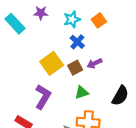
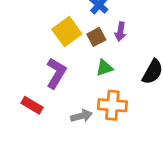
purple arrow: (94, 63) -> (120, 32), turned -56

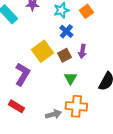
green triangle: (104, 68) -> (70, 78), turned -40
purple L-shape: (56, 73) -> (22, 74), moved

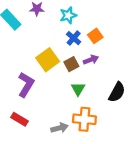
orange square: (86, 11) -> (95, 36), moved
purple arrow: (82, 51) -> (91, 60), turned -120

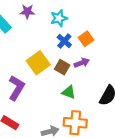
brown square: (71, 64) -> (62, 67), turned -32
green triangle: (78, 89) -> (69, 92), turned -40

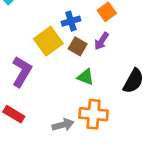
blue cross: (64, 41) -> (71, 21), moved, turned 32
purple arrow: (82, 63) -> (102, 41), turned 144

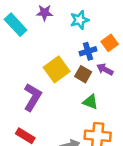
blue cross: (71, 21) -> (88, 51), moved
purple arrow: (102, 41) -> (105, 69), turned 84

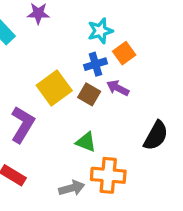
cyan star: (80, 20) -> (100, 31), moved
green triangle: (90, 102) -> (86, 142), moved

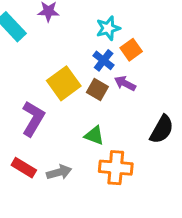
blue cross: (96, 64) -> (104, 60), turned -35
gray arrow: (72, 188) -> (59, 172), moved

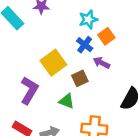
brown square: (97, 89) -> (80, 78), moved, turned 35
green triangle: (94, 135) -> (67, 101), moved

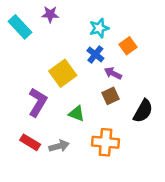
orange square: (106, 36) -> (128, 46), moved
brown square: (80, 78) -> (110, 96), moved

